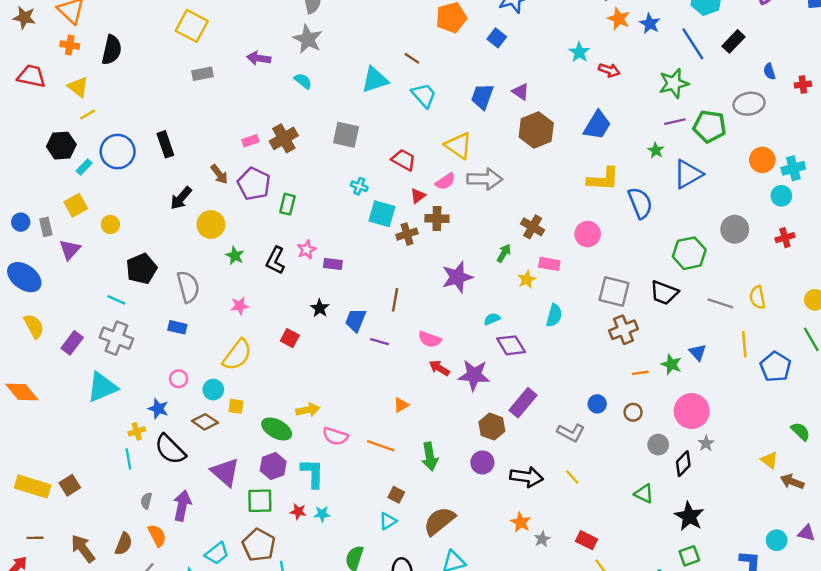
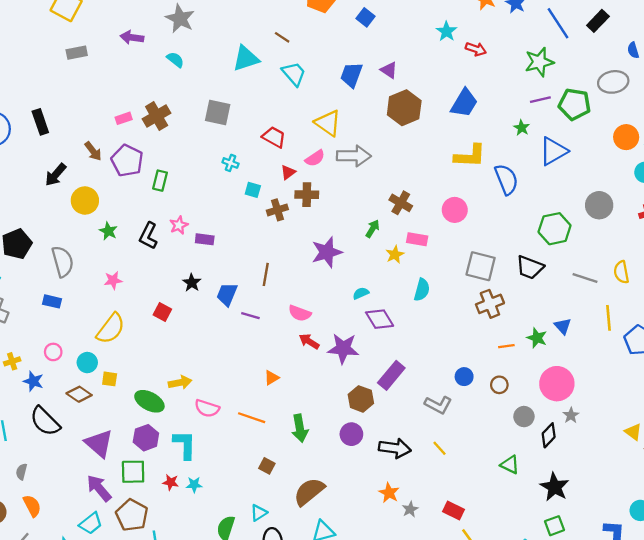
cyan square: (382, 214) -> (253, 190), size x0.6
yellow cross: (137, 431) -> (12, 361), moved
purple arrow: (182, 506) -> (99, 488), moved, turned -52
cyan triangle: (388, 521) -> (259, 513), moved

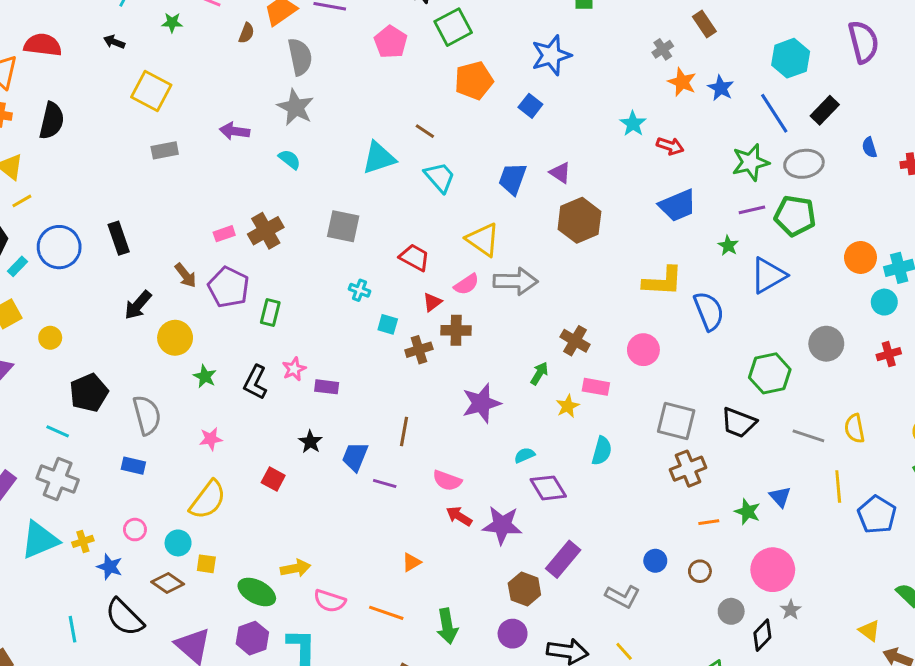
gray ellipse: (613, 82) -> (804, 164), moved
blue trapezoid: (464, 103) -> (678, 205), moved, turned 36

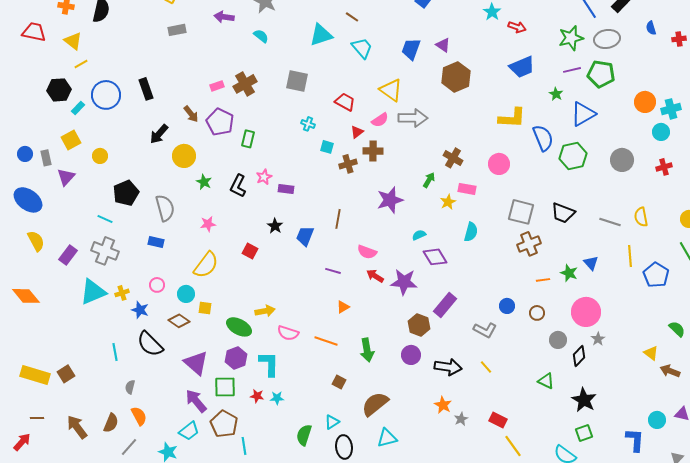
green hexagon: (770, 373) -> (573, 156), moved
purple line: (385, 483) -> (333, 271), moved

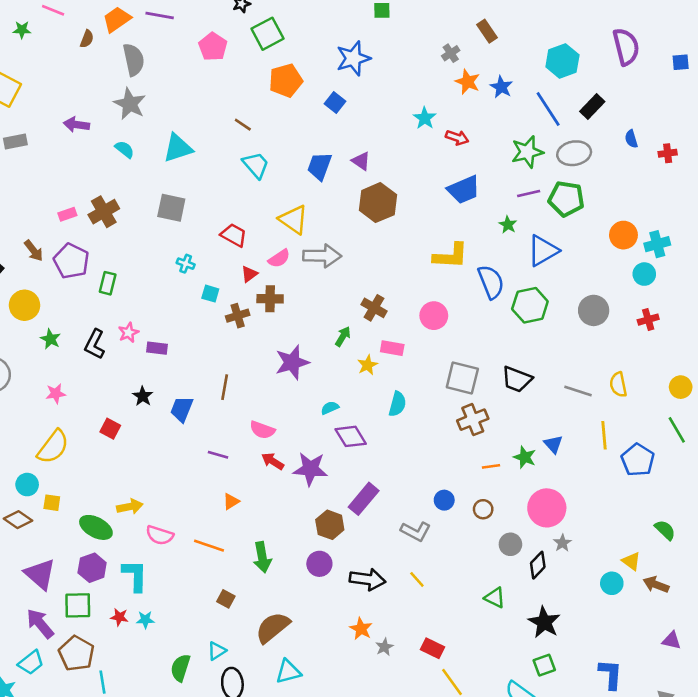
cyan triangle: (321, 35) -> (178, 148), moved
cyan circle: (657, 420) -> (612, 583), moved

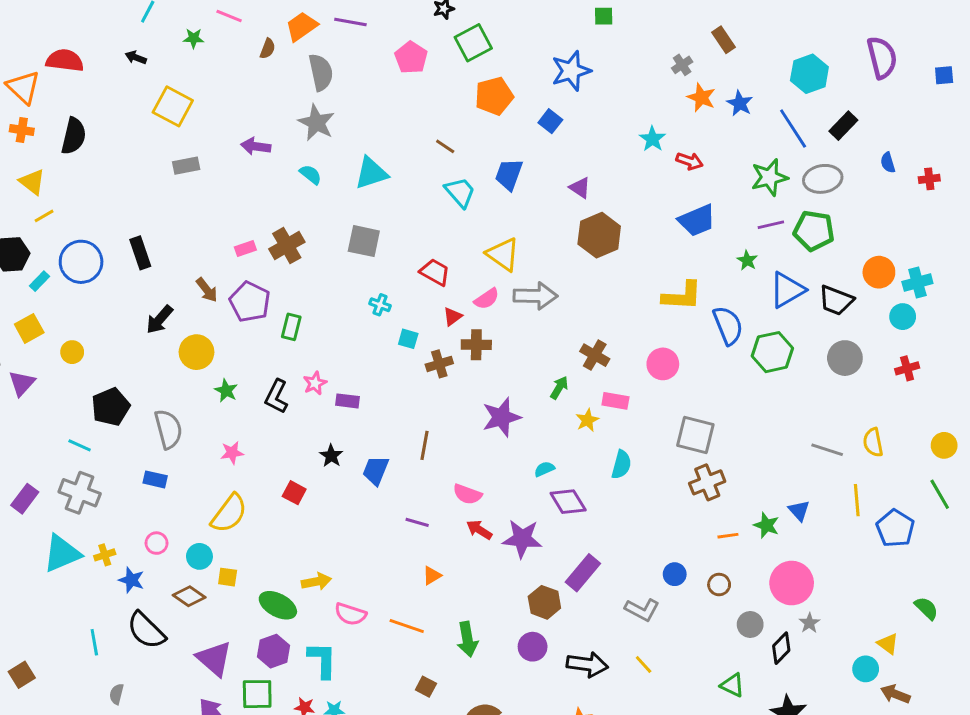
blue trapezoid: (319, 166) -> (509, 174), moved
black trapezoid: (517, 379) -> (836, 300), moved
brown arrow: (656, 585) -> (895, 694), moved

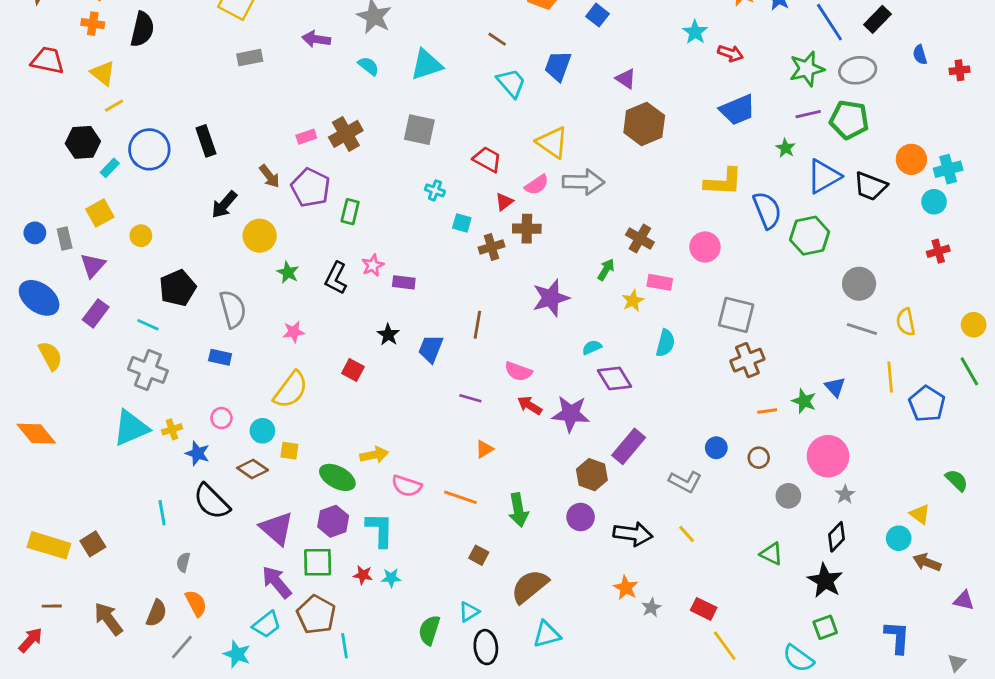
gray circle: (845, 358) -> (859, 284), moved
purple rectangle: (25, 499) -> (96, 313), moved
black diamond: (781, 648) -> (836, 537), moved

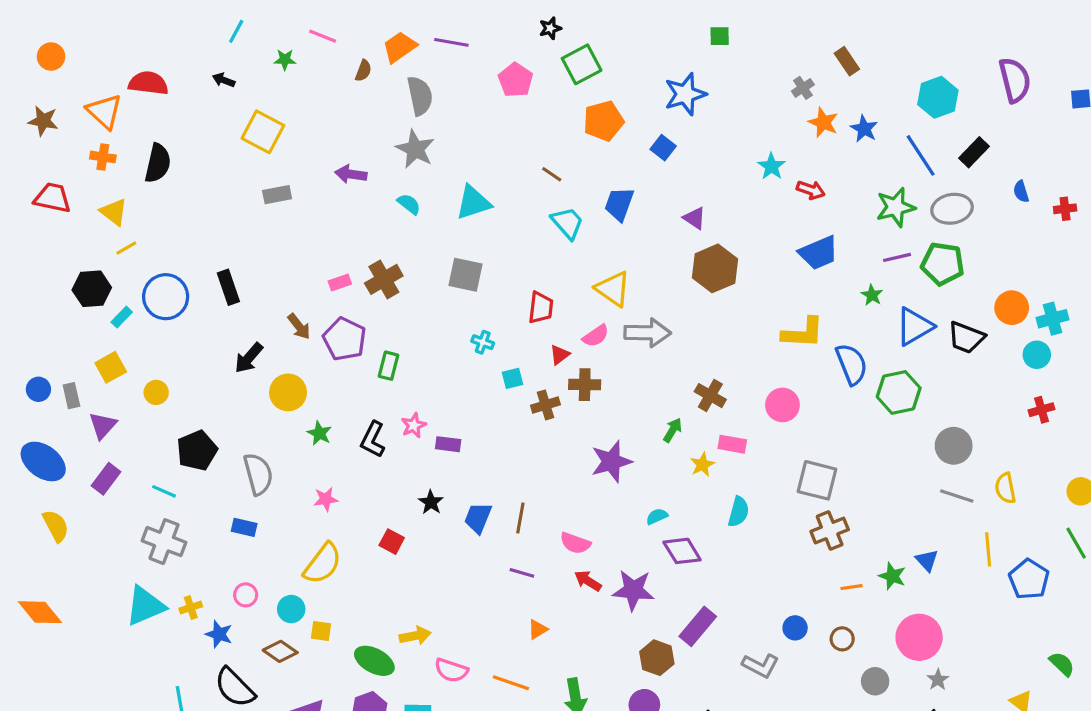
red trapezoid: (487, 159) -> (541, 308), turned 68
cyan square: (462, 223) -> (513, 378), turned -30
brown line: (477, 325) -> (520, 518), moved

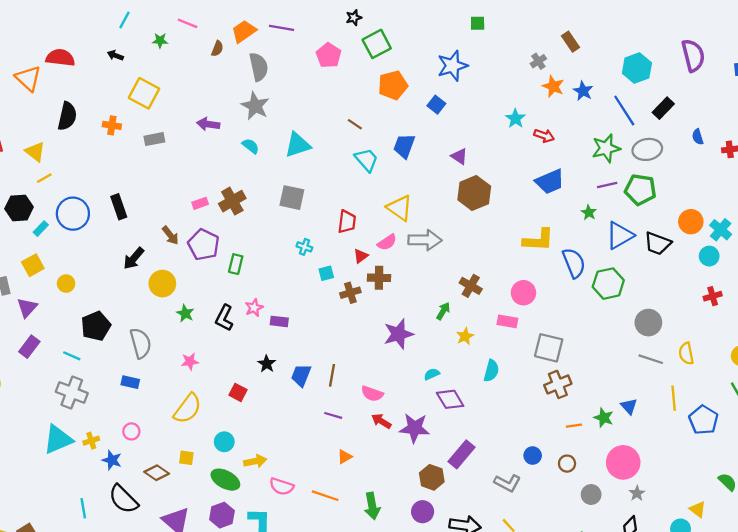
orange cross: (103, 157) -> (112, 125), moved
cyan cross: (1052, 319) -> (721, 230), turned -35
pink rectangle: (732, 444) -> (507, 321), moved
cyan circle: (291, 609) -> (224, 442), moved

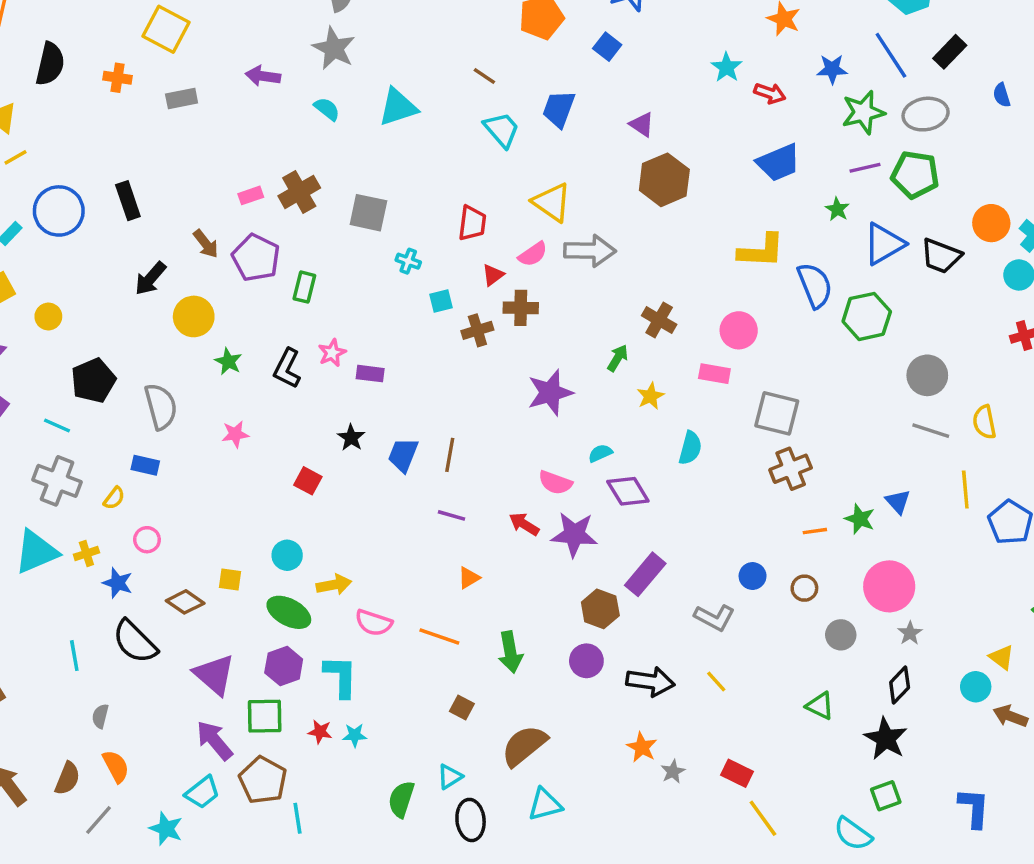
blue star: (583, 91) -> (832, 69), moved, turned -30
gray square: (292, 198) -> (368, 213), moved
pink semicircle: (372, 394) -> (555, 483), moved
yellow semicircle: (188, 409) -> (114, 498), moved, size x0.5

